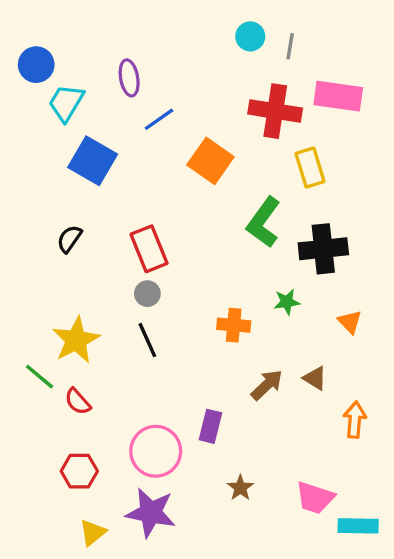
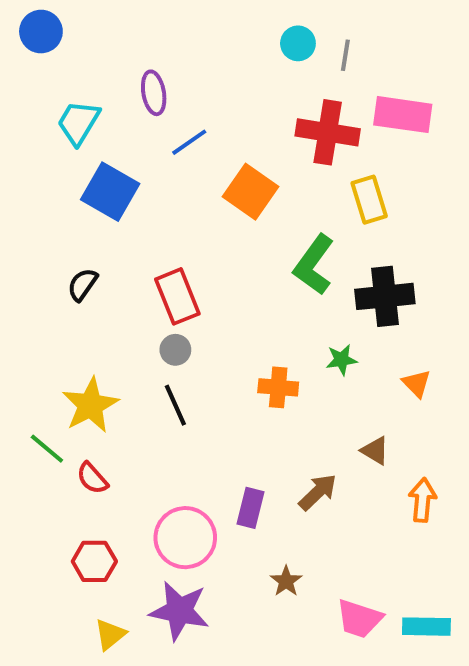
blue circle: (36, 65) -> (41, 32), moved
brown arrow: (267, 385) -> (318, 492), moved
pink trapezoid: (315, 498) -> (359, 619), moved

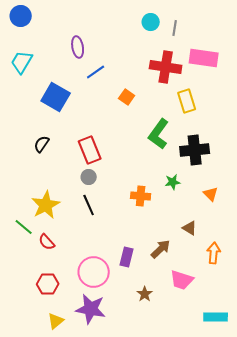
cyan trapezoid: (79, 122) -> (22, 62), moved
orange square: (251, 192) -> (127, 97), size x0.6
pink trapezoid: (359, 619) -> (182, 280), moved

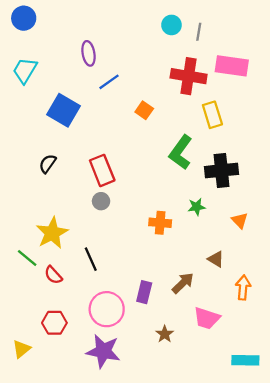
black line: (89, 205) -> (91, 259), moved
yellow triangle: (56, 321) -> (21, 349), moved

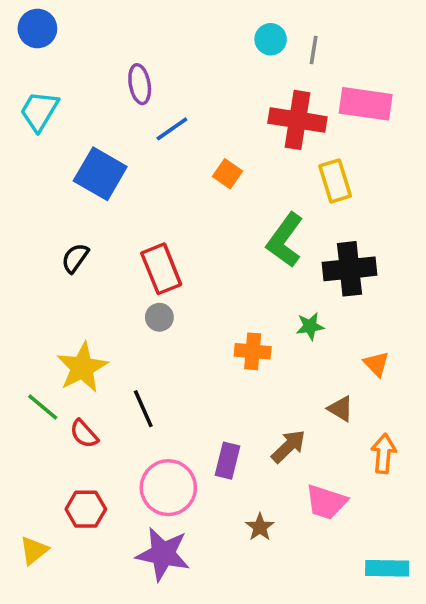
orange triangle: (240, 220) -> (376, 364), moved

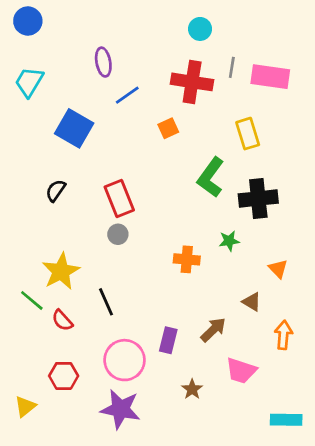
gray line: (314, 50) -> (232, 67), moved
red cross: (297, 120) -> (192, 82), moved
orange square: (228, 174) -> (168, 128), turned 30

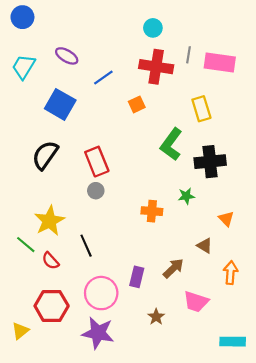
cyan circle: (200, 29) -> (153, 28), moved
purple ellipse: (103, 62) -> (67, 56), moved, turned -50
black semicircle: (56, 191) -> (45, 155), size x1.6
red hexagon: (64, 376) -> (52, 306), size x1.4

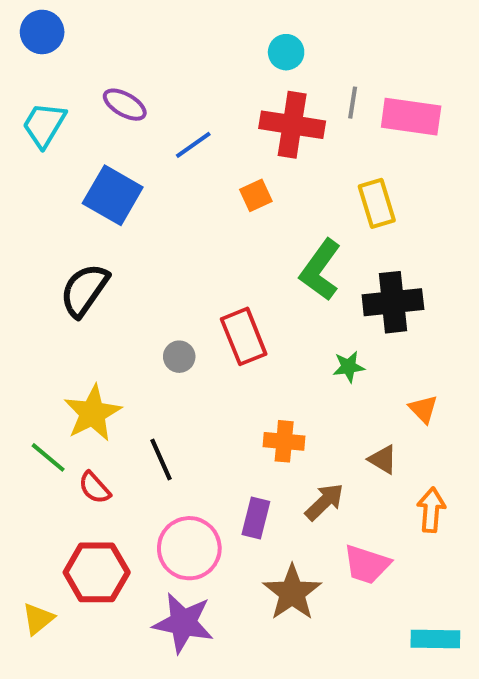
red rectangle: (97, 162) -> (244, 336), moved
orange cross: (152, 211) -> (284, 441), moved
brown star: (156, 317) -> (292, 593), size x1.8

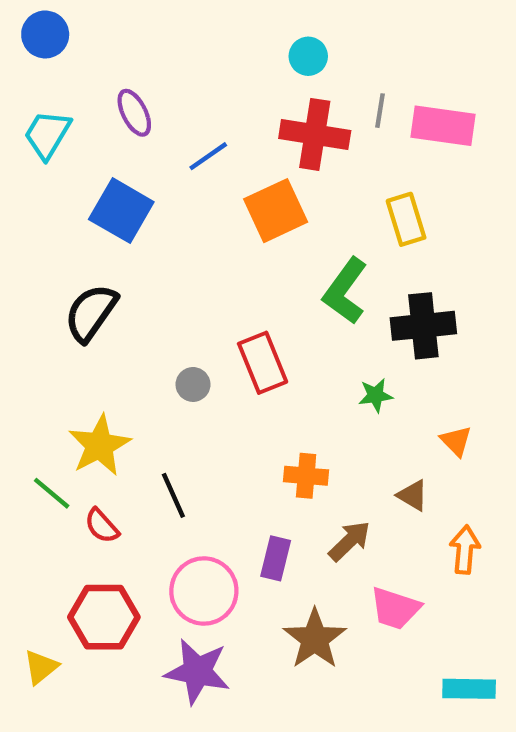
purple ellipse: (125, 105) -> (134, 113), turned 33
orange square: (256, 195) -> (276, 211), size x1.8

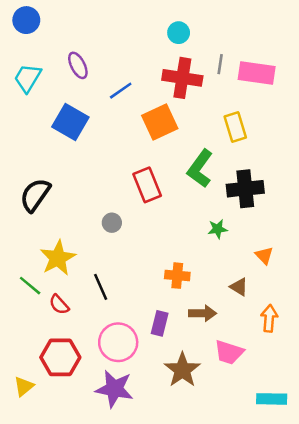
black semicircle: (91, 313) -> (35, 195), moved
red rectangle: (263, 363) -> (147, 185), moved
brown arrow: (350, 541) -> (202, 313), turned 44

